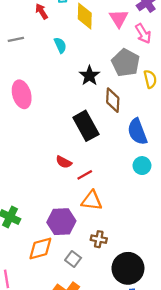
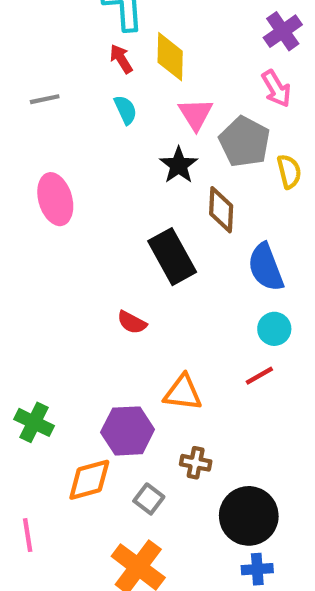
red arrow: (42, 11) -> (121, 59), moved
pink triangle: (119, 18) -> (196, 114), moved
red line: (85, 175) -> (259, 376), moved

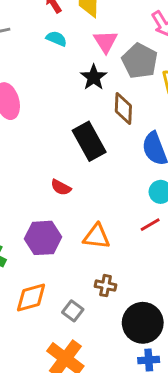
cyan semicircle: (125, 110) -> (56, 39), turned -42
purple hexagon: (128, 431) -> (43, 238), moved

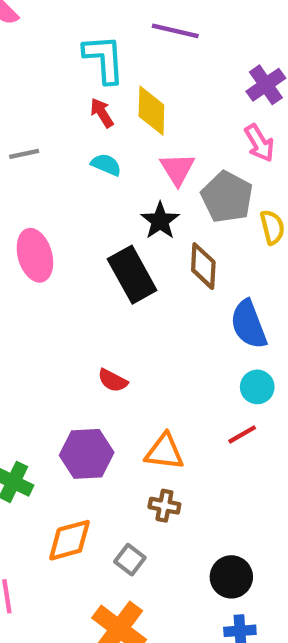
black rectangle: (89, 141) -> (132, 275), moved
brown cross: (106, 286) -> (164, 506), moved
black circle: (143, 323) -> (231, 577), size x0.7

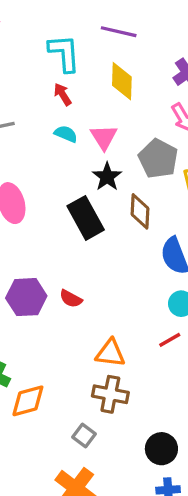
yellow diamond: (151, 111) -> (122, 81), moved
pink triangle: (177, 169) -> (104, 137), moved
purple hexagon: (87, 454) -> (26, 297), moved
brown cross: (164, 506) -> (110, 394), size x1.5
orange diamond: (69, 540) -> (28, 401), moved

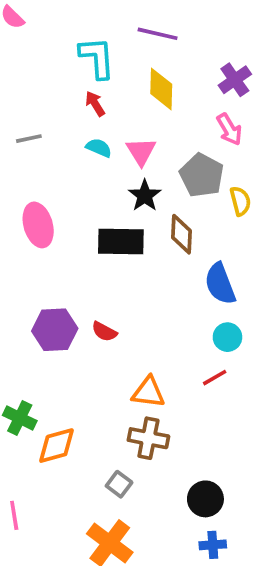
black rectangle: (86, 218) -> (121, 242), turned -60

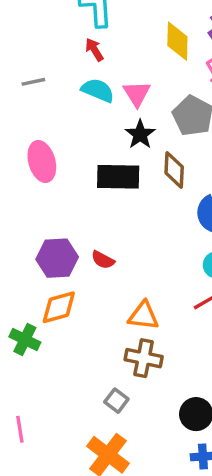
yellow diamond: (161, 89) -> (177, 41), moved
cyan semicircle: (99, 148) -> (98, 90), size x1.4
orange diamond: (57, 446) -> (59, 307), moved

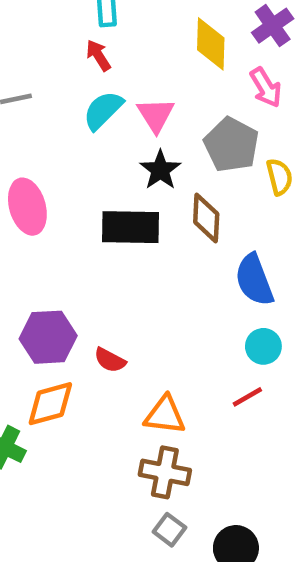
cyan semicircle: (98, 90) -> (103, 110), turned -68
red semicircle: (103, 260) -> (110, 360), moved
gray square: (116, 401) -> (169, 530), moved

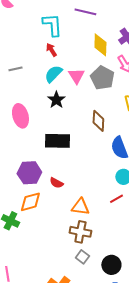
gray pentagon: (231, 145) -> (102, 78), moved
black star: (160, 170) -> (56, 100), moved
black rectangle: (131, 227) -> (57, 141), moved

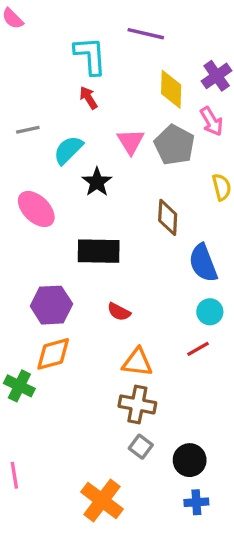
cyan semicircle: (53, 74) -> (68, 150), moved
pink ellipse: (20, 116) -> (36, 209), turned -30
red semicircle: (56, 183) -> (119, 312), moved

